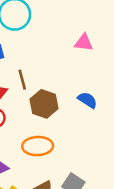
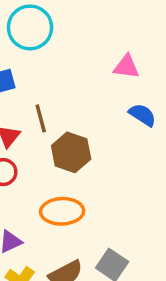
blue semicircle: (87, 100) -> (142, 115), moved

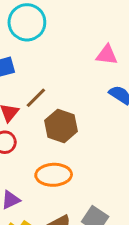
brown line: (41, 118) -> (36, 98), turned 60

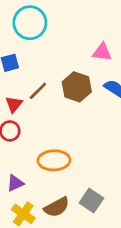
brown hexagon: (61, 126) -> (77, 87), moved

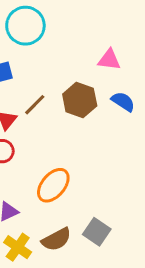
orange ellipse: (54, 160) -> (53, 185), turned -48

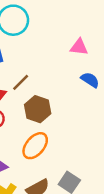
brown hexagon: (80, 100) -> (38, 109), moved

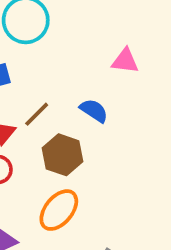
blue semicircle: (90, 80) -> (94, 111), moved

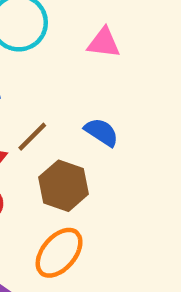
pink triangle: (125, 61) -> (104, 43), moved

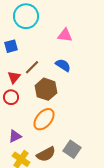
pink triangle: (104, 43) -> (65, 35), moved

